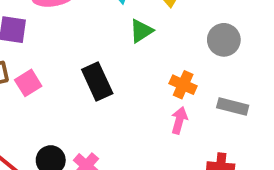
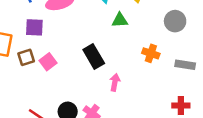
green triangle: (141, 31) -> (120, 20), turned 35
pink arrow: (179, 120) -> (115, 82), moved

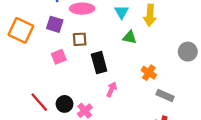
gray circle: (175, 21) -> (188, 52), moved
brown square: (26, 57) -> (80, 39), moved
gray rectangle: (185, 65) -> (165, 95), moved

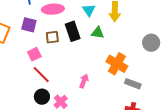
black rectangle: (99, 63) -> (73, 31), moved
orange cross: (149, 73) -> (117, 64), size x1.5
red line: (39, 102) -> (41, 75), moved

